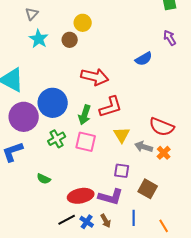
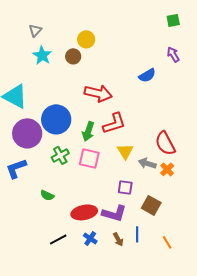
red semicircle: (162, 127) -> (165, 143), turned 40
black line: (67, 220) -> (58, 239), moved
brown arrow: (106, 221) -> (118, 239), moved

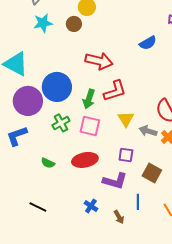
cyan star: (42, 55) -> (43, 23), turned 30
red ellipse: (84, 212) -> (85, 160), moved
black line: (58, 239) -> (38, 207), moved, turned 54
brown arrow: (118, 239) -> (119, 217), moved

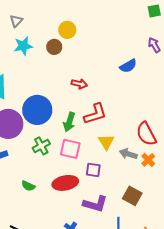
red arrow: (99, 61) -> (79, 84), size x0.6
purple square: (126, 155) -> (93, 170), moved

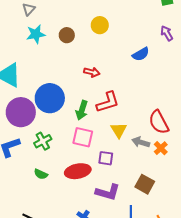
yellow circle: (67, 30) -> (100, 25), moved
green cross: (41, 146) -> (43, 141), moved

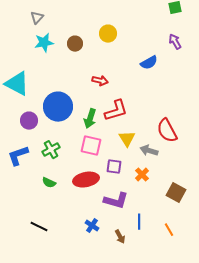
purple circle: (21, 112) -> (29, 121), size x0.6
orange cross: (161, 148) -> (142, 175), moved
brown square: (145, 184) -> (176, 193), moved

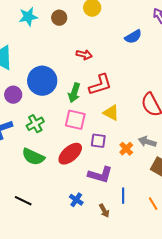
yellow triangle: (127, 139) -> (111, 113), turned -30
gray arrow: (149, 151) -> (147, 142), moved
red ellipse: (86, 180) -> (70, 154), turned -30
green semicircle: (49, 183) -> (33, 157), size x1.6

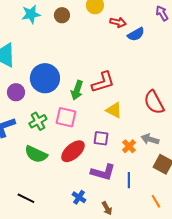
red arrow: (84, 55) -> (118, 22), moved
pink square: (75, 120) -> (66, 117), moved
blue line: (123, 196) -> (129, 180), moved

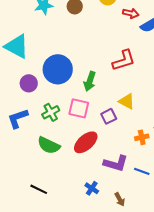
red L-shape: (103, 82) -> (124, 60), moved
purple square: (101, 138) -> (109, 116), moved, turned -35
orange cross: (129, 146) -> (142, 137), turned 32
blue line: (129, 180) -> (142, 171), turned -70

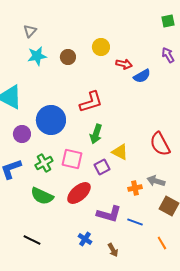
red L-shape: (124, 60) -> (91, 102), moved
green arrow: (90, 81) -> (96, 134), moved

